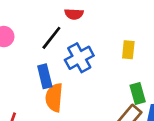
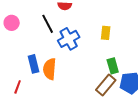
black line: (51, 38) -> (48, 24), turned -66
blue rectangle: (45, 76) -> (34, 64), moved

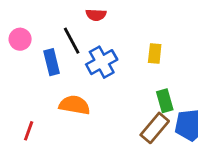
blue rectangle: (34, 64) -> (52, 62), moved
orange semicircle: (50, 69) -> (74, 105), turned 95

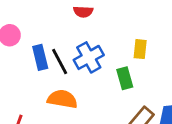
black line: (72, 41) -> (60, 62), moved
green rectangle: (165, 101) -> (125, 78), moved

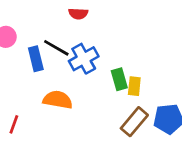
yellow rectangle: (140, 49) -> (134, 86), moved
black line: (60, 62) -> (56, 48), moved, turned -32

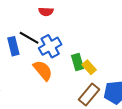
yellow rectangle: (134, 86) -> (89, 67), turned -48
orange semicircle: (58, 100) -> (43, 70), moved, turned 40

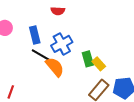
black line: (29, 38) -> (41, 55), moved
blue rectangle: (13, 46) -> (35, 35), moved

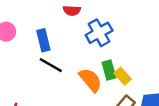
blue cross: (62, 44) -> (99, 33), moved
orange semicircle: (55, 67) -> (90, 80), moved

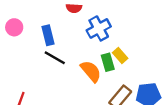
yellow rectangle: (123, 76) -> (120, 55), moved

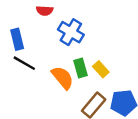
blue cross: (99, 28) -> (71, 32), turned -30
yellow rectangle: (120, 55) -> (101, 69), moved

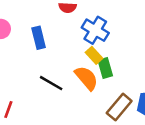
black line: (24, 63) -> (51, 83), moved
yellow rectangle: (101, 69) -> (94, 55), moved

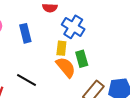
yellow rectangle: (94, 55) -> (61, 48), moved, turned 48
black line: (51, 83) -> (26, 80), moved

